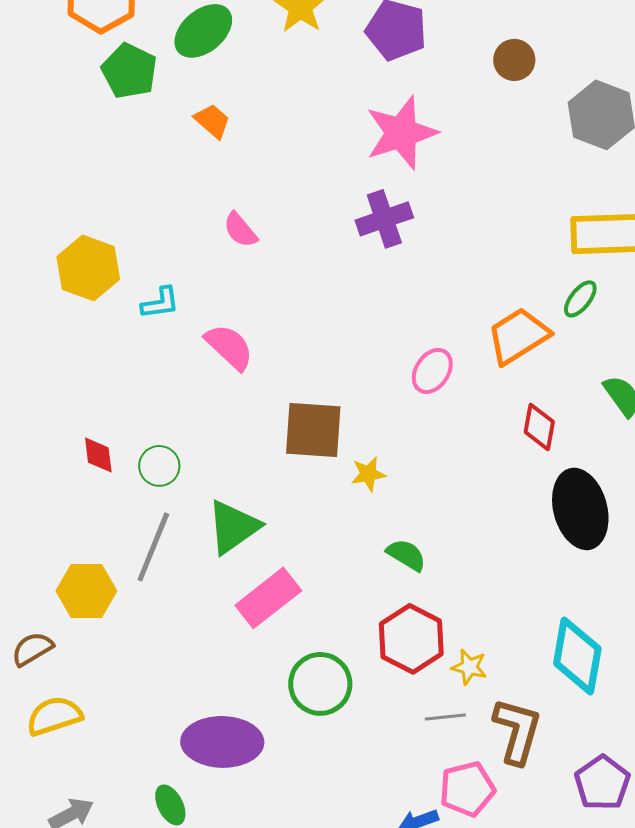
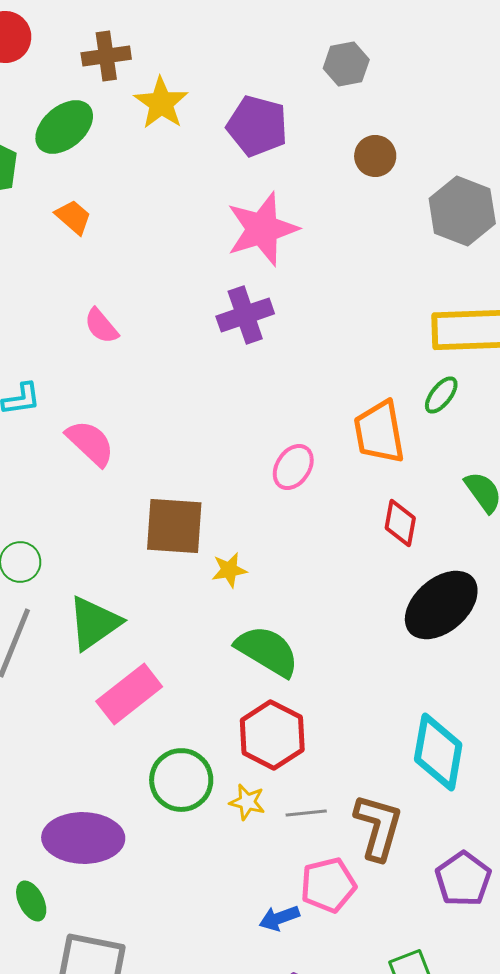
orange trapezoid: (518, 336) -> (379, 432), turned -68
black ellipse: (580, 509) -> (441, 605), turned 64
green semicircle: (406, 555) -> (267, 651), size x1.6
yellow star: (469, 667) -> (247, 802), moved

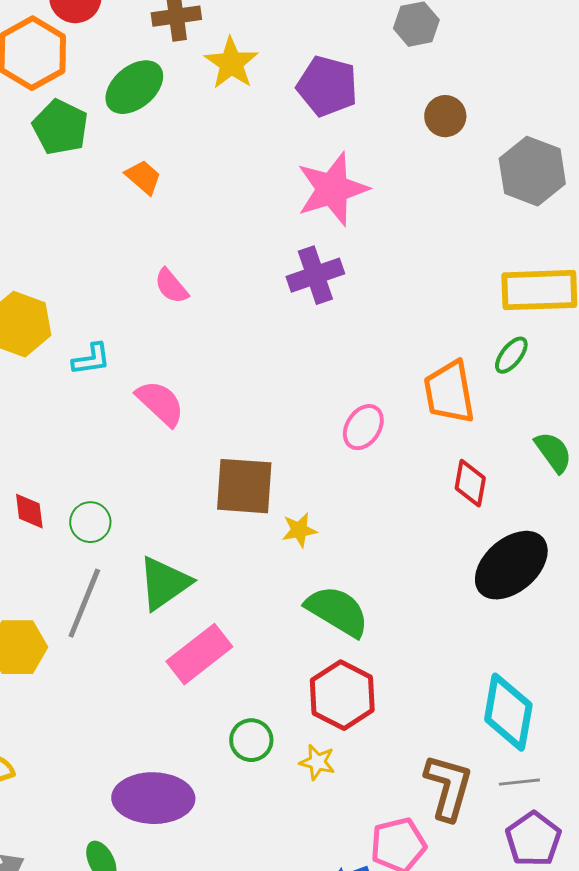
green circle: (181, 780) -> (251, 740), size x0.7
gray line: (306, 813) -> (519, 782), moved

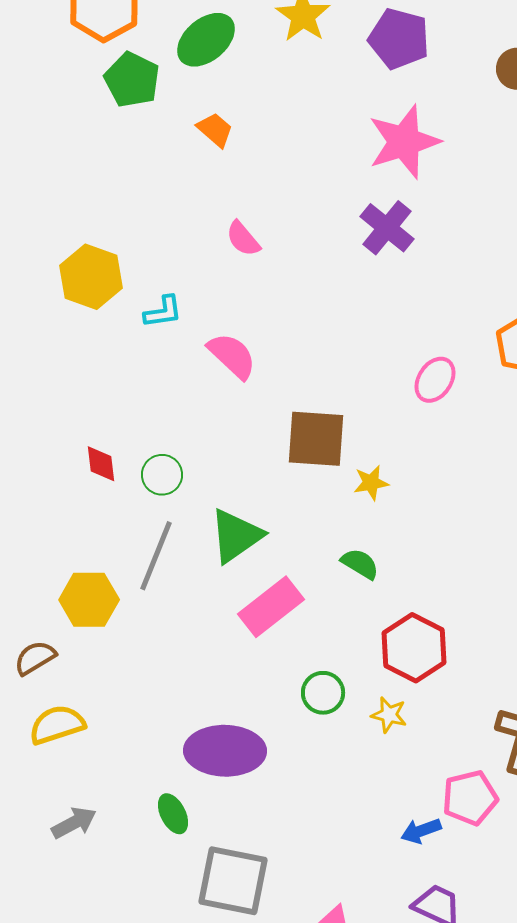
purple cross: (315, 275) -> (387, 228), turned -32
green semicircle: (337, 611) -> (360, 564), moved, size x0.6

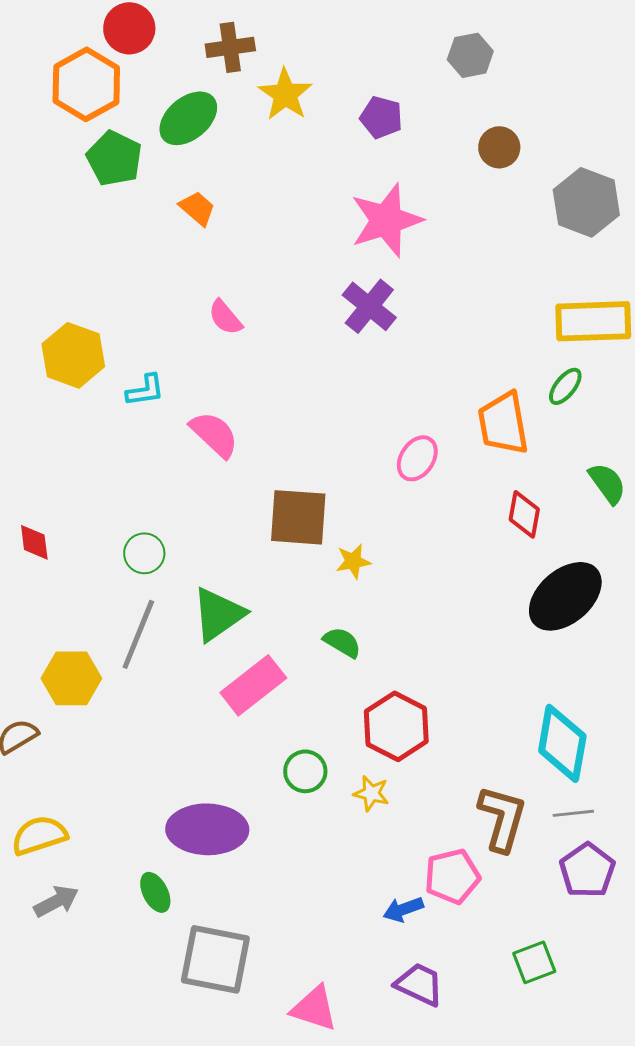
purple pentagon: (399, 39) -> (381, 117), size x0.7
red diamond: (101, 464) -> (34, 542), moved
yellow semicircle: (57, 725) -> (39, 835), moved

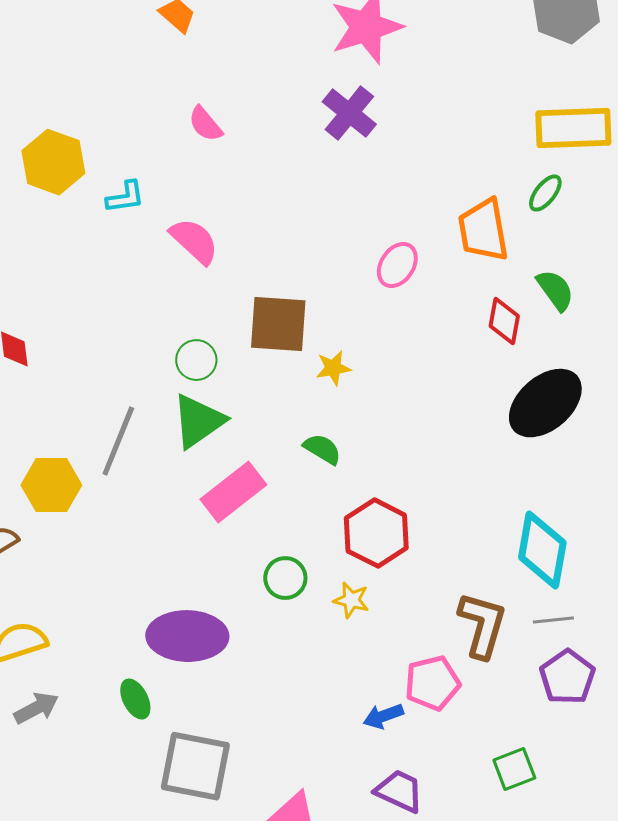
green semicircle: (607, 483) -> (555, 290), moved
green circle: (144, 553) -> (196, 360), moved

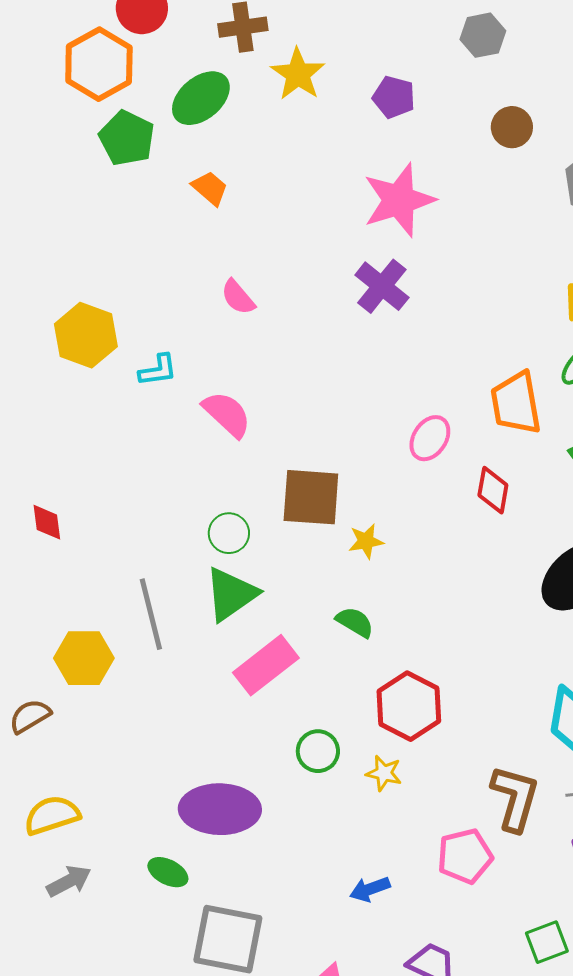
red diamond: (504, 321) -> (493, 490), moved
gray line: (118, 441) -> (151, 614), turned -36
green ellipse: (135, 699) -> (168, 872), turned -36
blue arrow: (383, 716) -> (370, 889), moved

